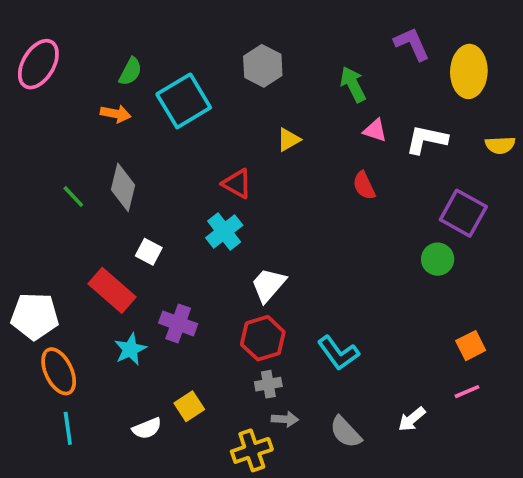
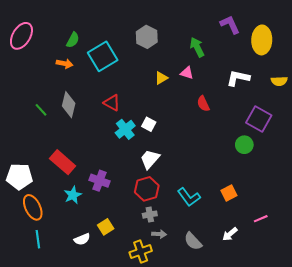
pink triangle: (375, 130) -> (187, 73), moved
red triangle: (237, 184) -> (112, 103), moved
white square: (149, 252) -> (149, 124), moved
orange square: (471, 346) -> (229, 193), moved

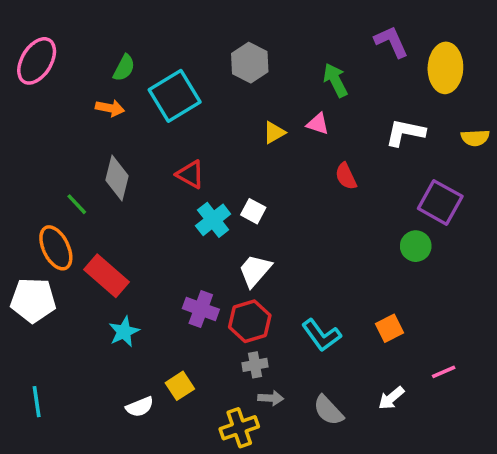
green line: (41, 110) -> (77, 204), moved
purple cross: (99, 181) -> (201, 309), moved
orange ellipse: (33, 207) -> (56, 248), moved
cyan line: (38, 239) -> (37, 402), moved

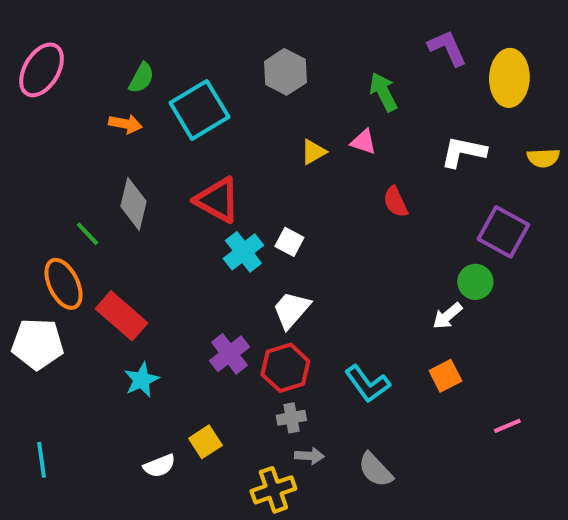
red triangle: (190, 174) -> (217, 200), size x1.4
purple cross: (201, 309) -> (229, 354), turned 32
white arrow: (391, 398) -> (447, 316), moved

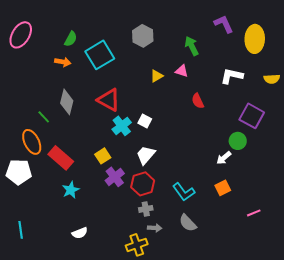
yellow square: (205, 442) -> (103, 156), moved
gray semicircle: (375, 470) -> (188, 223), moved

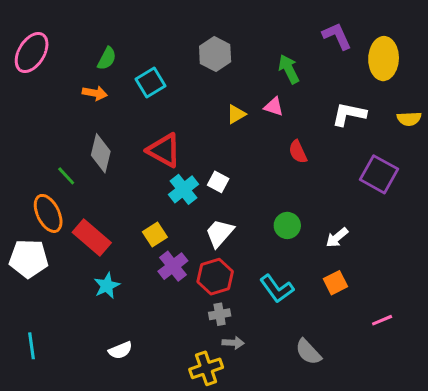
cyan square: (100, 55) -> (150, 83), size x0.7
green circle: (238, 141) -> (287, 225), moved
gray semicircle: (188, 223) -> (308, 352), moved

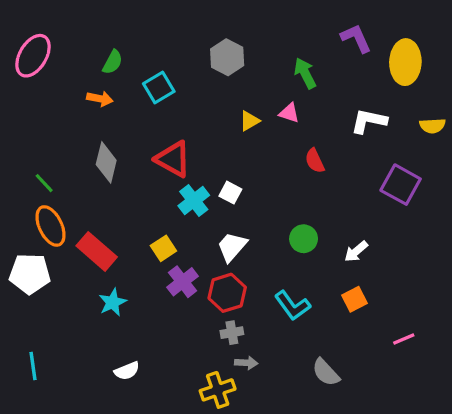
green line: (66, 176) -> (44, 183), moved

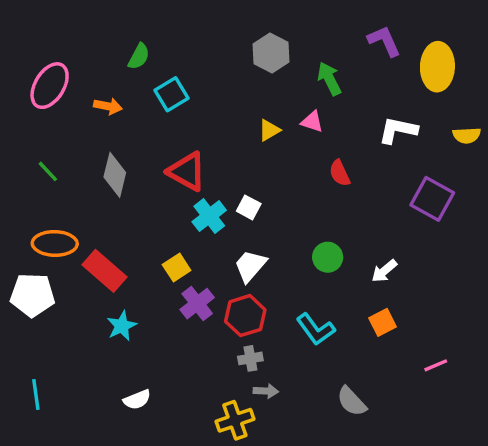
pink ellipse: (33, 56) -> (50, 86), moved
gray hexagon: (227, 57) -> (271, 53), moved
green semicircle: (113, 62) -> (139, 56), moved
green line: (44, 183) -> (48, 171), moved
orange ellipse: (51, 226) -> (55, 243), turned -63

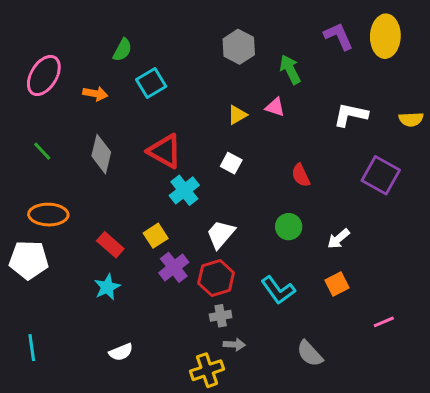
yellow ellipse: (437, 67) -> (385, 36), moved
red semicircle: (340, 173) -> (301, 175), moved
white square: (249, 207) -> (231, 163), moved
red rectangle: (105, 271) -> (110, 245), moved, size x0.7

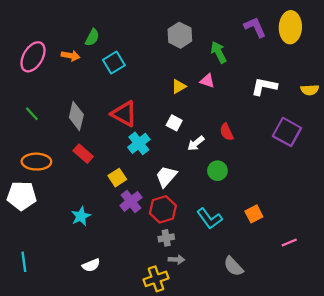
orange arrow: (95, 94) -> (71, 56), moved
white arrow: (338, 239) -> (196, 143), moved
red rectangle: (110, 245) -> (83, 154), moved

